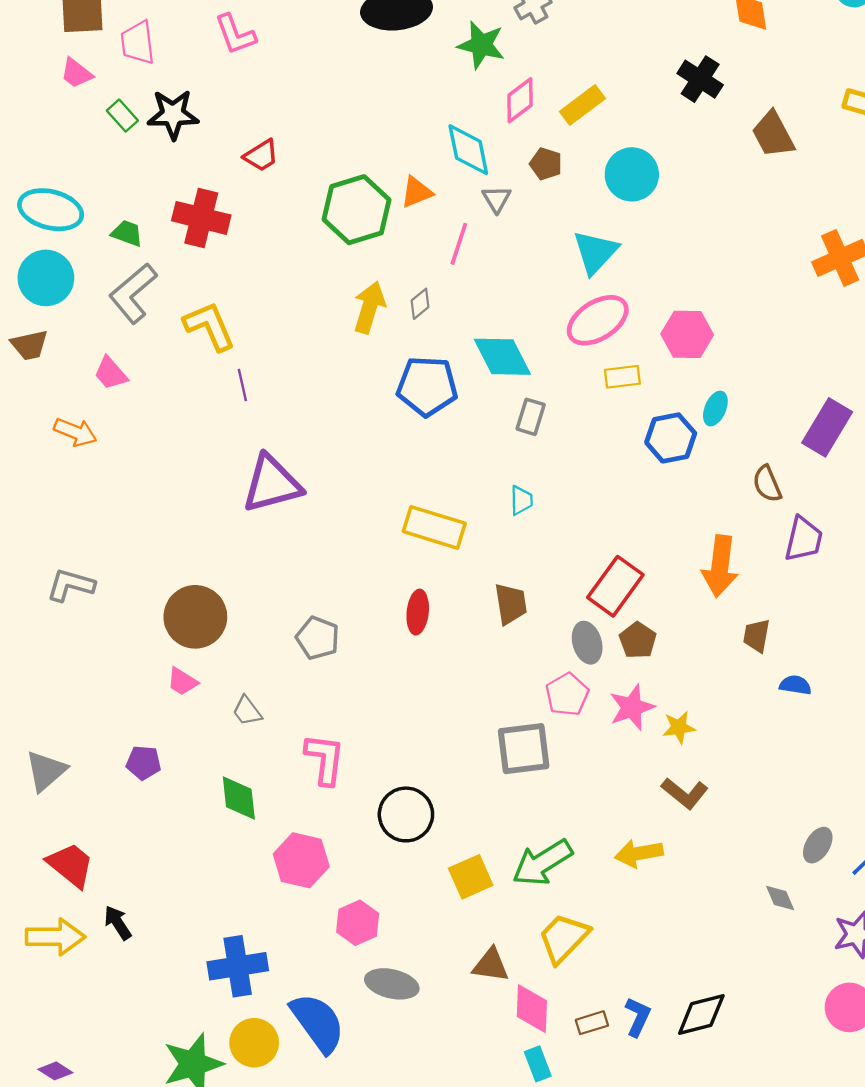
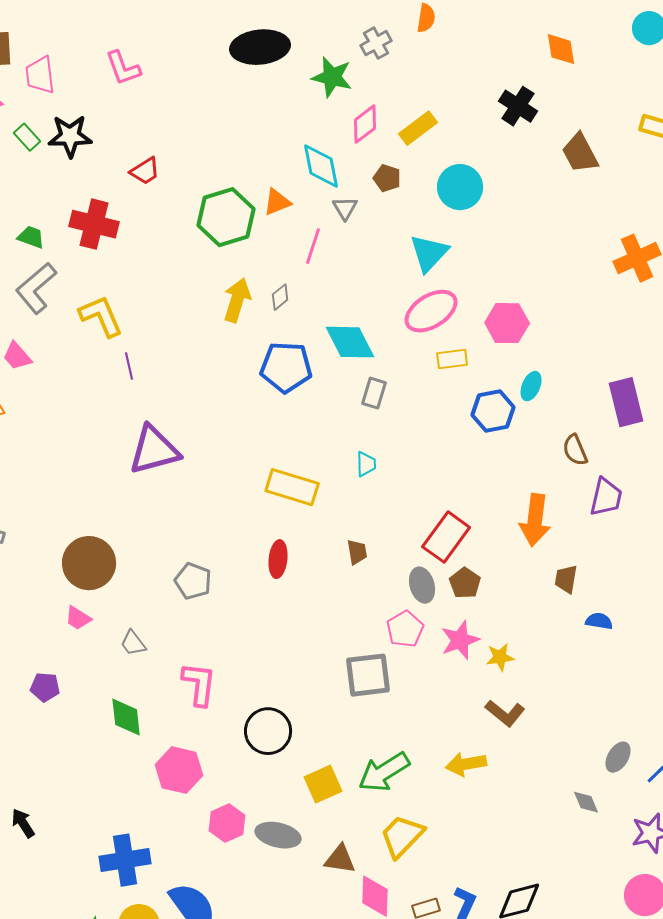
purple rectangle: (827, 427) -> (626, 402), turned -45
brown trapezoid: (511, 604) -> (357, 552), size x0.7
gray ellipse: (392, 984) -> (278, 835), moved

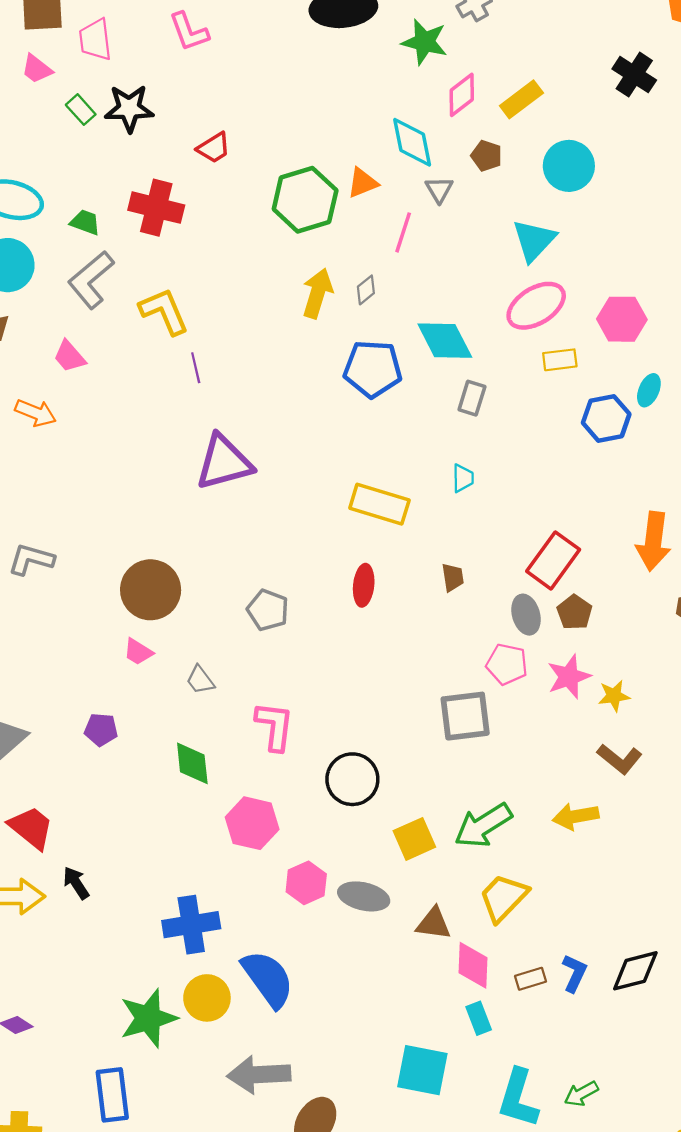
pink pentagon: (405, 629) -> (507, 664), turned -30

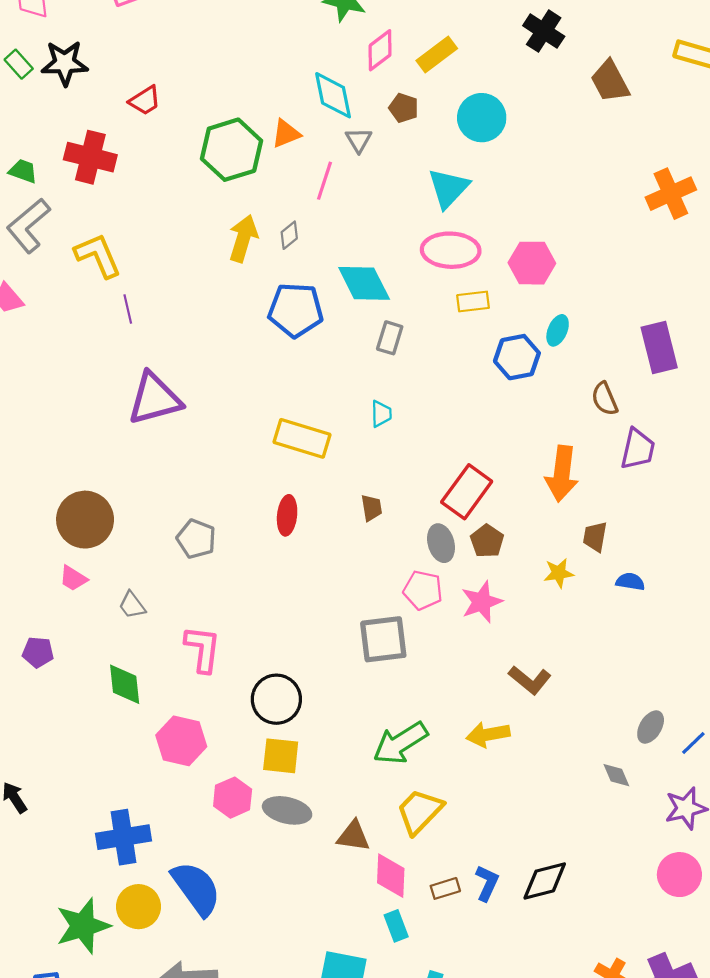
pink ellipse: (536, 306) -> (451, 250), turned 34
yellow star: (614, 696) -> (559, 573), moved
yellow square: (414, 839) -> (281, 756), moved, turned 30

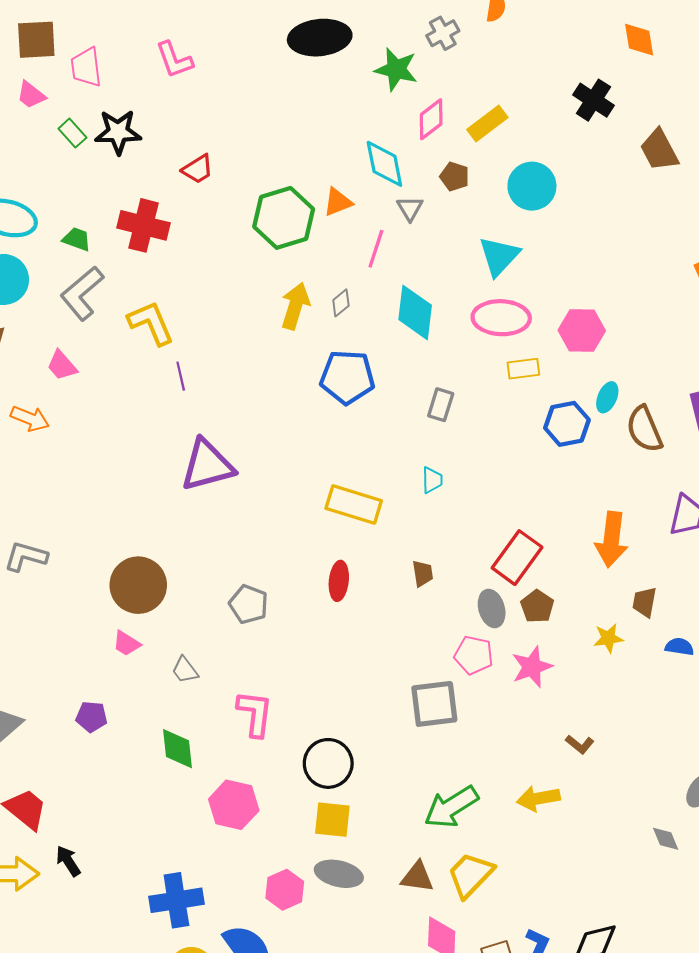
cyan diamond: (364, 283) -> (415, 312), moved, turned 34
brown semicircle: (605, 399) -> (644, 429), moved, size x1.4
brown L-shape: (530, 680) -> (580, 744), size x0.7
pink hexagon: (233, 798) -> (285, 890), moved
brown triangle: (353, 836) -> (417, 877), moved

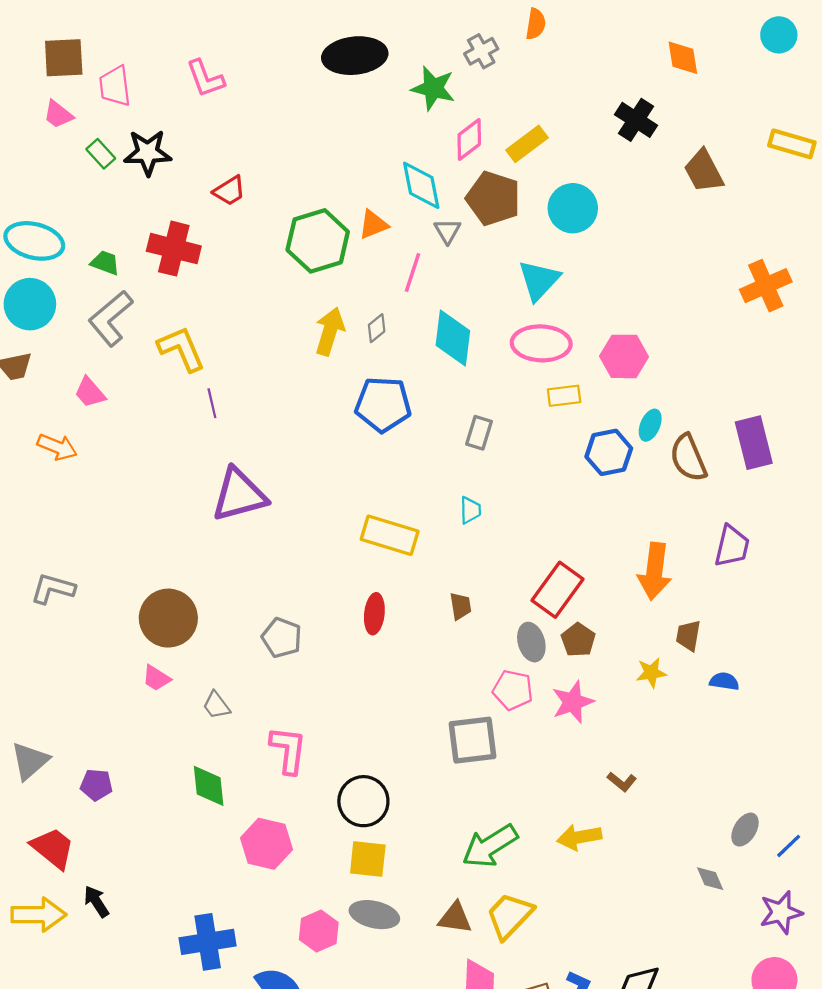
brown pentagon: (454, 177) -> (493, 198), size x1.8
purple pentagon: (92, 717) -> (96, 785), moved

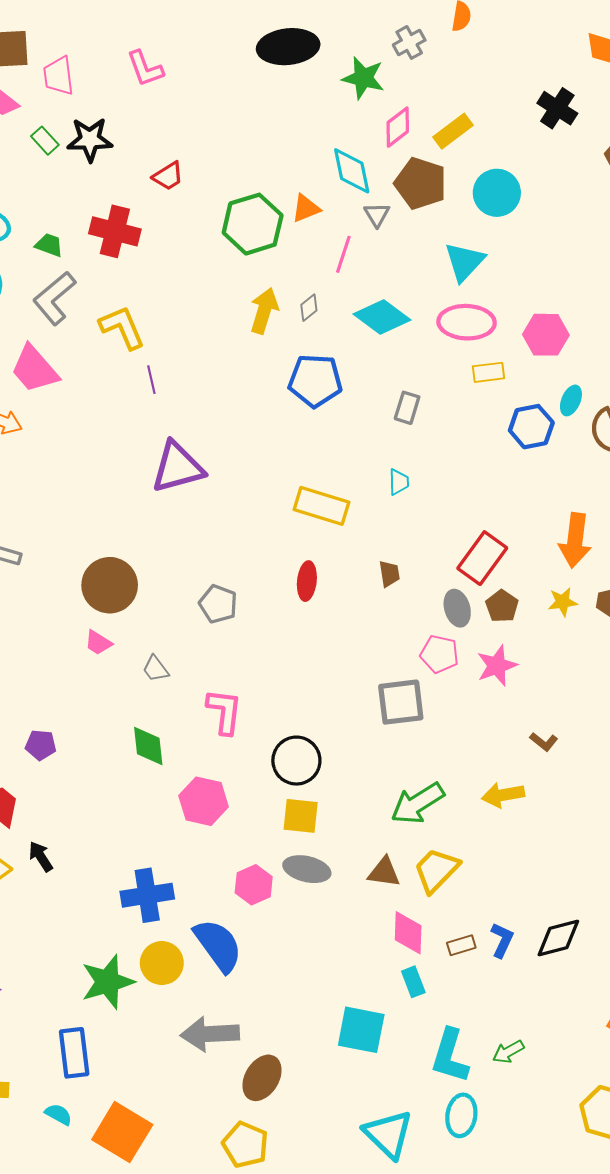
cyan diamond: (453, 338) -> (382, 317), turned -60
pink trapezoid: (90, 392) -> (34, 369), size x1.6
yellow star: (651, 673) -> (563, 602), moved

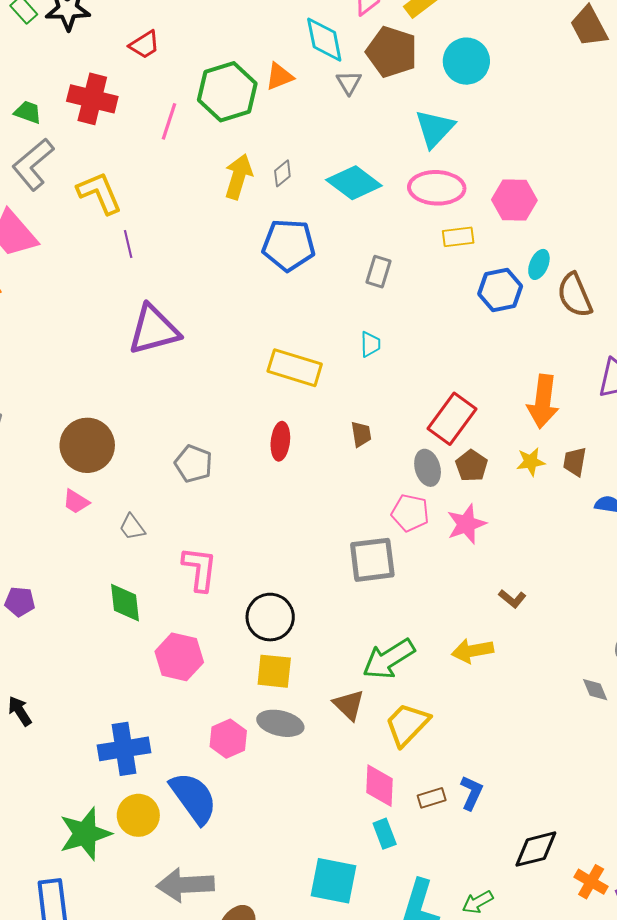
pink line: (343, 254) -> (169, 121), moved
brown triangle: (384, 872) -> (349, 705), moved, turned 36
black diamond: (558, 938) -> (536, 849), moved

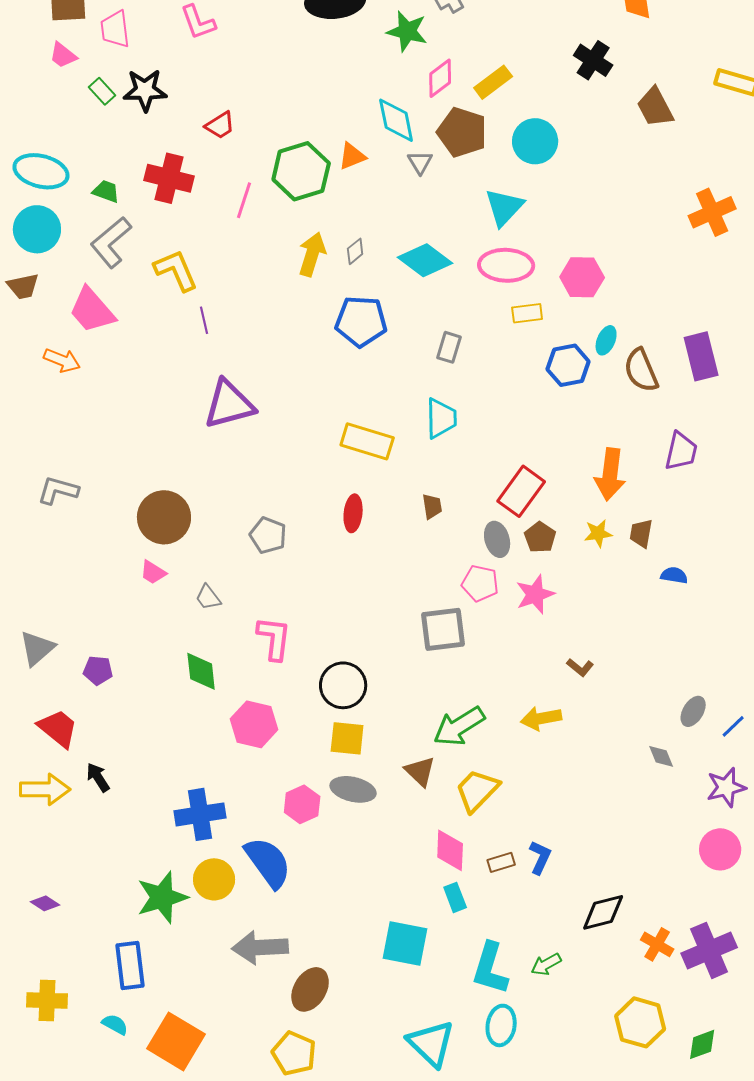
cyan trapezoid: (370, 344) -> (441, 418), size x1.6

